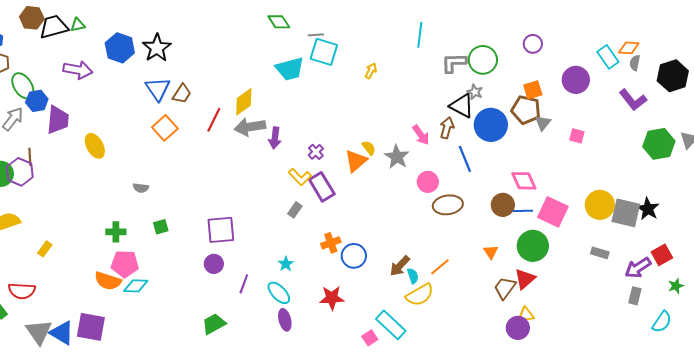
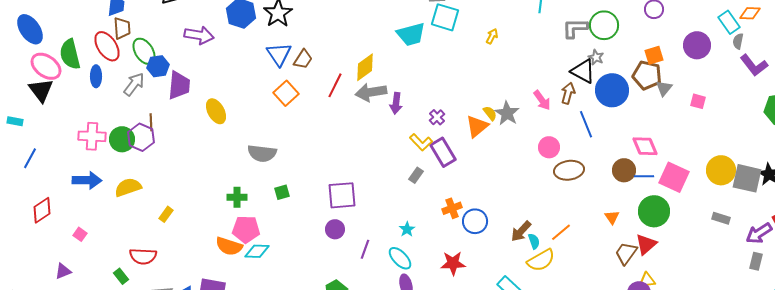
gray semicircle: (635, 63) -> (738, 41), moved
gray star: (397, 157) -> (507, 113), moved
gray semicircle: (141, 188) -> (262, 153), size x1.8

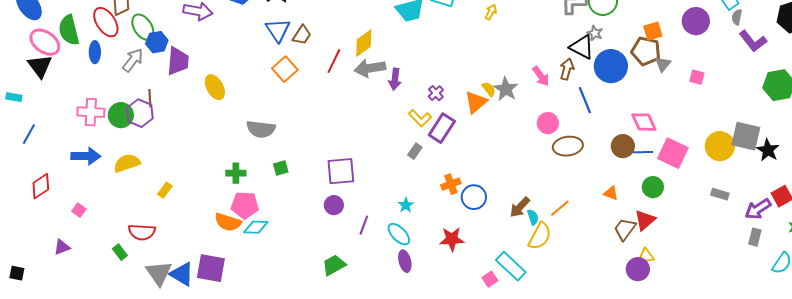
purple rectangle: (443, 152) -> (442, 128), turned 64
gray square: (747, 178) -> (746, 136), moved
green circle: (654, 211) -> (653, 187), size x0.7
orange triangle: (612, 217) -> (611, 193), turned -35
yellow semicircle: (541, 260) -> (540, 236), turned -32

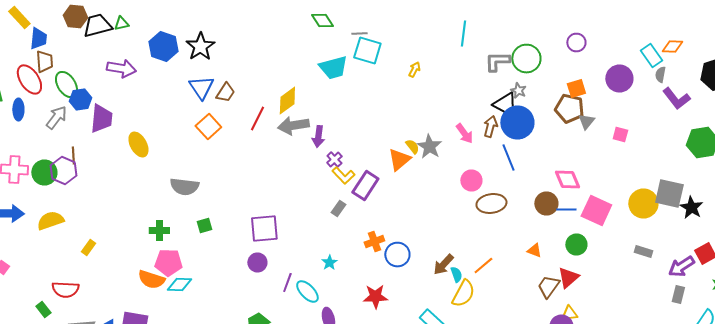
blue circle: (611, 66) -> (517, 122), moved
purple cross: (436, 93) -> (334, 160), moved
cyan ellipse: (399, 234) -> (307, 292), moved

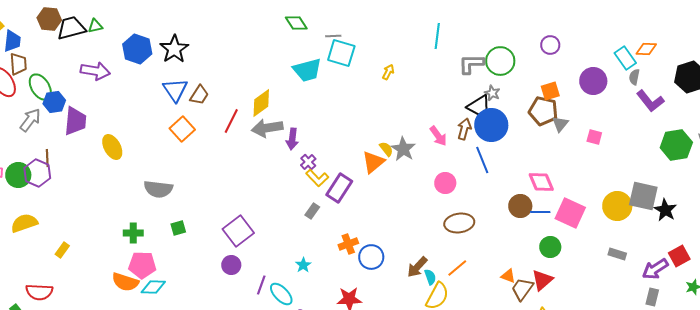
brown ellipse: (491, 204) -> (459, 223), moved
purple square: (264, 228) -> (238, 231), turned -32
orange triangle: (534, 250) -> (508, 276), moved

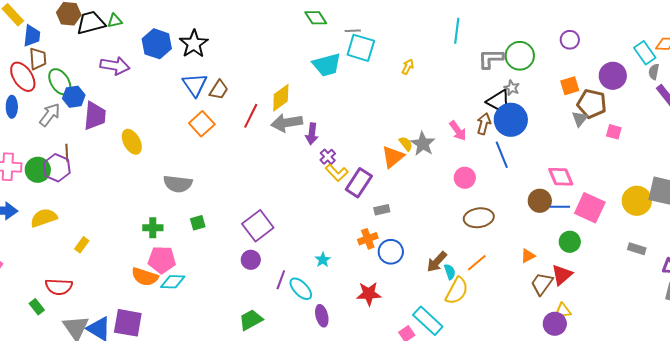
brown pentagon: (543, 111) -> (592, 104), moved
gray rectangle: (312, 211) -> (382, 210), moved, turned 42
orange triangle: (508, 276) -> (528, 256), moved, turned -49

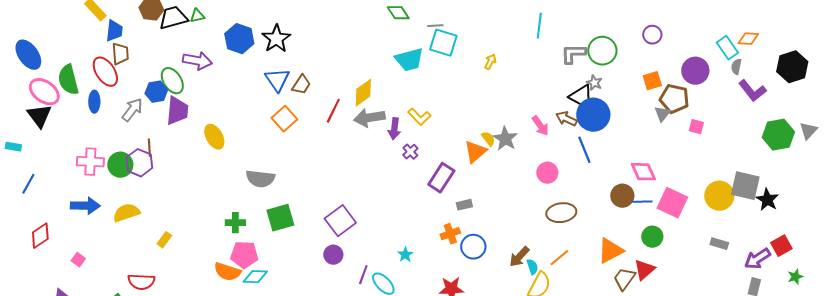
green ellipse: (60, 82) -> (172, 81), moved
brown arrow: (484, 124) -> (566, 119), turned -80
yellow L-shape: (337, 173) -> (419, 117), moved
green square: (198, 223) -> (280, 218), size x1.8
orange triangle: (528, 256) -> (610, 251), size x1.8

